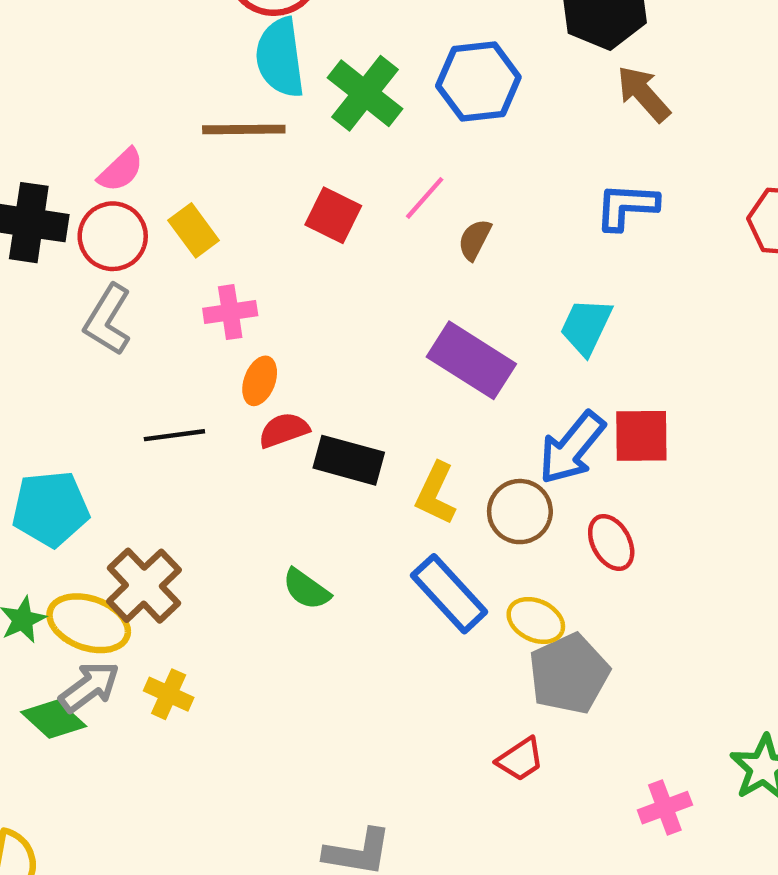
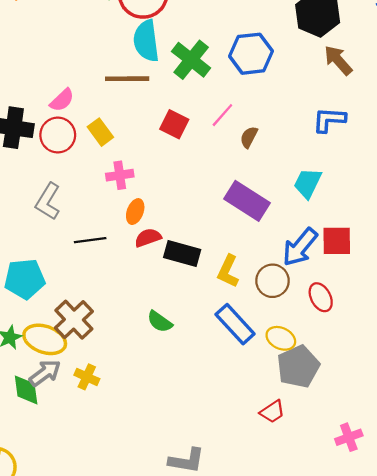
gray L-shape: (108, 320) -> (48, 201), moved
green diamond: (54, 719) -> (26, 390), turned 40

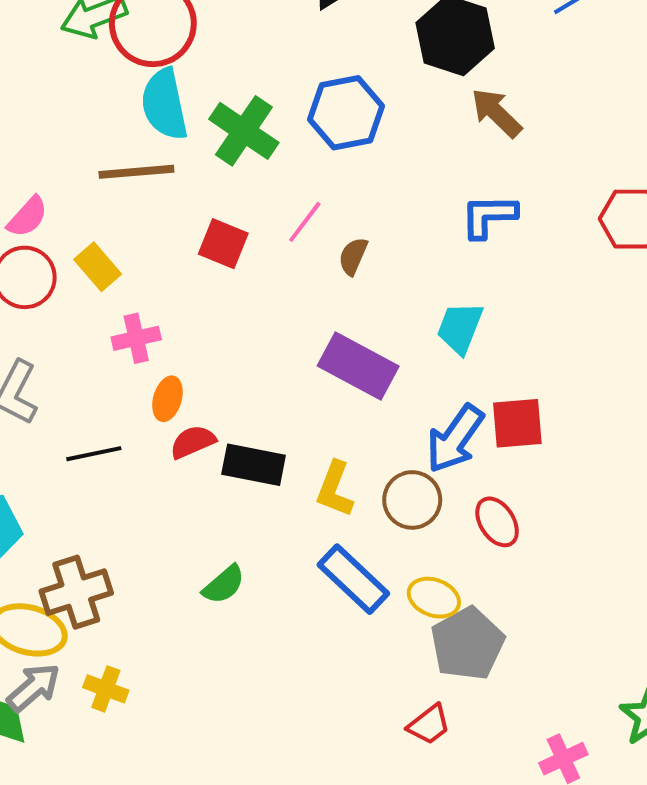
brown cross: (74, 320) -> (76, 592), turned 30
green semicircle: (160, 322) -> (224, 585), turned -72

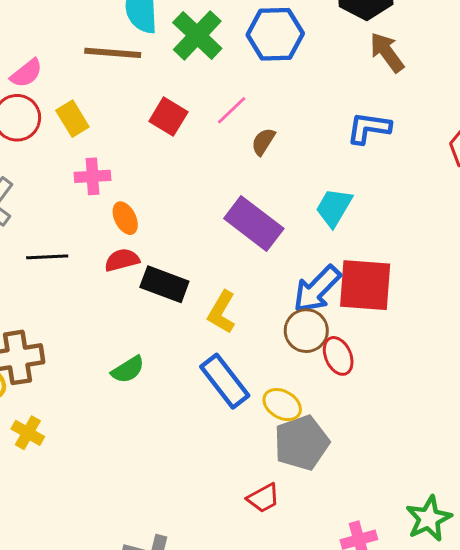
orange ellipse: (167, 399) -> (125, 218), moved, turned -52
red square: (517, 423) -> (365, 285), size x1.4
brown circle: (412, 500) -> (306, 331), moved

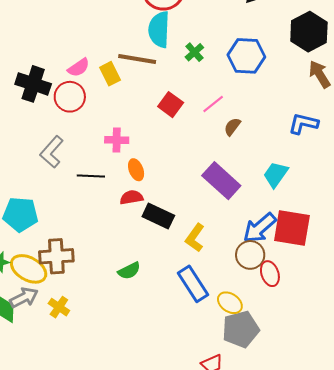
green cross: (197, 35) -> (194, 52), size x0.6
yellow rectangle: (72, 119) -> (110, 74), moved
black line: (47, 257) -> (91, 176), moved

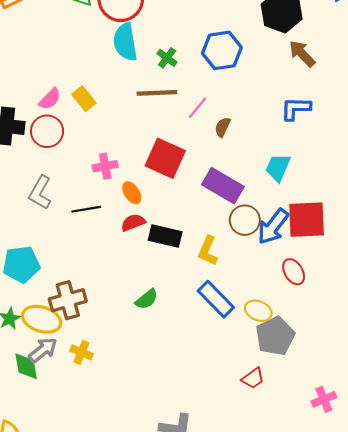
brown line: (137, 59) -> (157, 93), moved
red square: (171, 105) -> (165, 158), moved, size x1.5
brown circle: (250, 255) -> (245, 220), moved

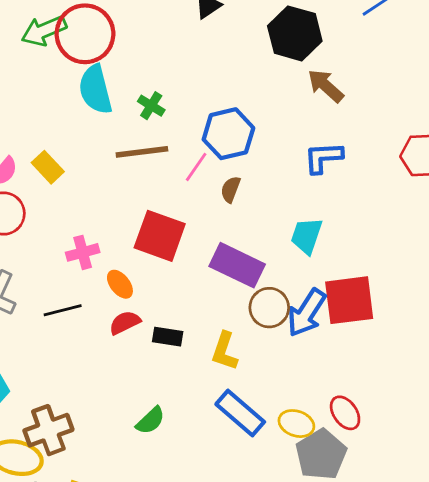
blue hexagon: (222, 50) -> (228, 134), moved
black rectangle: (165, 236) -> (168, 337), size x0.7
red ellipse: (294, 272) -> (345, 413), moved

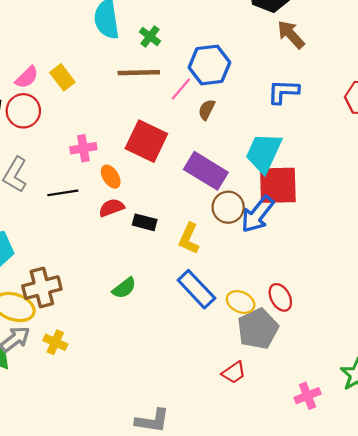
cyan trapezoid: (307, 236) -> (264, 153), size x1.4
red square: (349, 300) -> (278, 185), moved

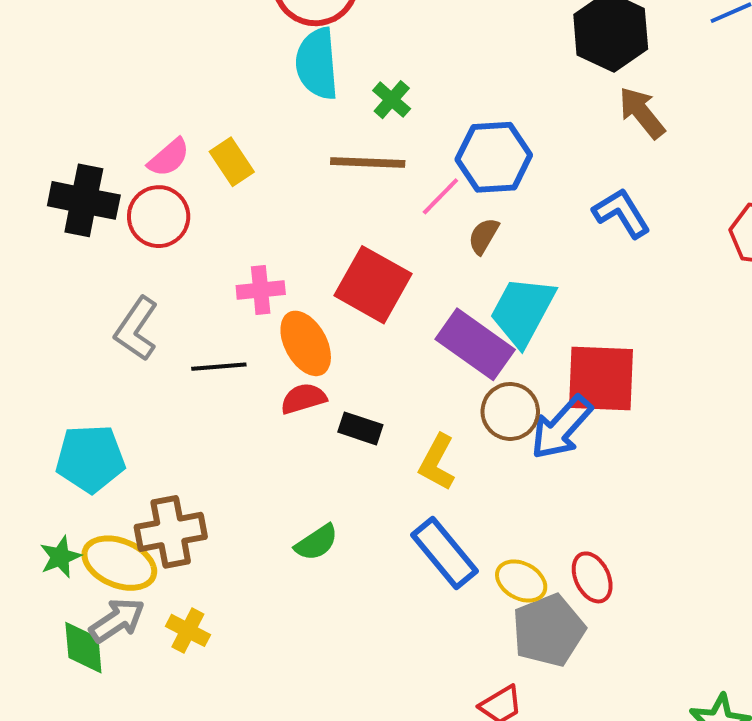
blue L-shape: (283, 92) -> (622, 213), turned 52
cyan trapezoid: (264, 153) -> (523, 311), moved
orange ellipse: (111, 177) -> (306, 343), size x1.5

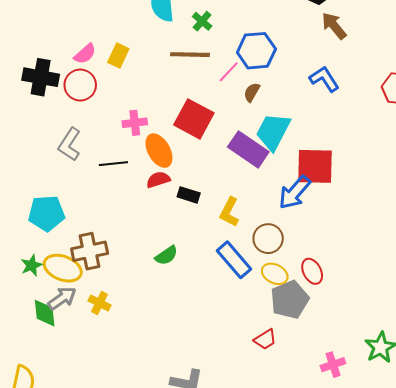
yellow rectangle: (232, 162) -> (118, 55), turned 60
brown circle: (510, 411) -> (268, 239), moved

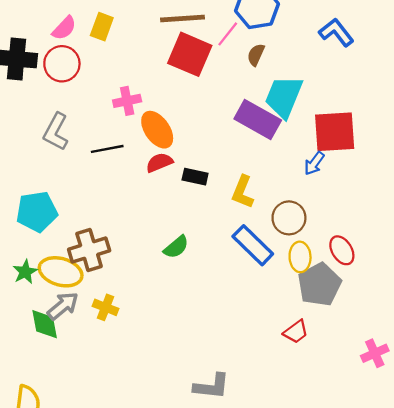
red square: (194, 119) -> (190, 54), moved
blue arrow: (295, 193) -> (314, 163), size x0.6
yellow ellipse: (275, 274) -> (300, 257), turned 65

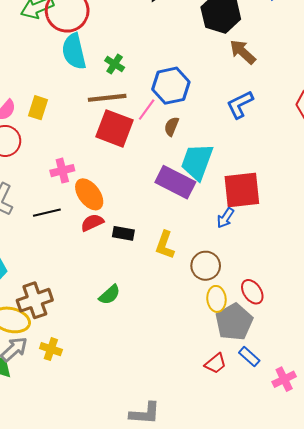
blue L-shape: (336, 32) -> (240, 104), turned -76
blue rectangle: (253, 245) -> (249, 357), moved, size x0.6

